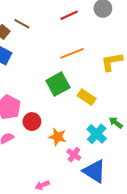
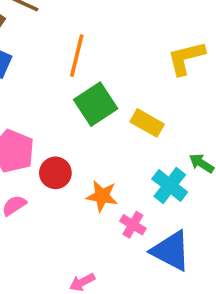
orange line: (72, 53) -> (77, 56), moved, turned -50

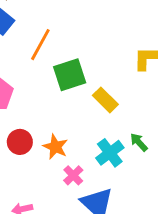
orange line: (77, 56) -> (40, 45), moved
red circle: (55, 173) -> (20, 142), moved

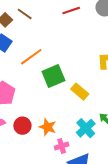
orange line: (40, 45) -> (31, 57), turned 30
pink cross: (73, 175) -> (62, 146), turned 32

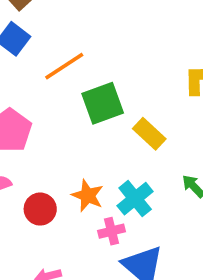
red circle: (22, 126) -> (40, 209), moved
cyan cross: (86, 128) -> (135, 199), moved

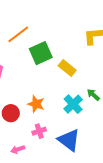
cyan cross: (135, 199) -> (73, 104), moved
pink cross: (112, 231) -> (39, 131), moved

